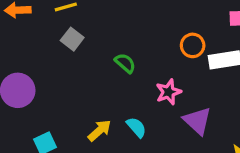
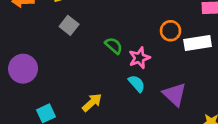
pink star: (169, 92) -> (139, 58), moved
cyan semicircle: (136, 127) -> (137, 84), moved

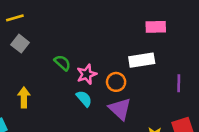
orange circle: (171, 31) -> (116, 82), moved
yellow arrow: (92, 102) -> (24, 97), moved, turned -48

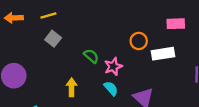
orange circle: (116, 82) -> (139, 41), moved
yellow arrow: (24, 97) -> (72, 87), moved

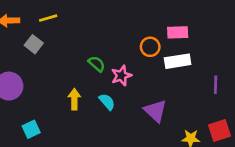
pink rectangle: (176, 24) -> (178, 32), moved
gray square: (53, 39) -> (34, 44), moved
cyan semicircle: (111, 88) -> (107, 102), moved

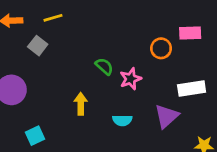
white rectangle: (178, 61) -> (192, 88), moved
cyan semicircle: (107, 102) -> (122, 120), moved, turned 132
purple triangle: (155, 111) -> (167, 116), turned 35

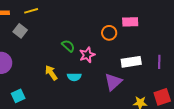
yellow arrow: (81, 104) -> (51, 73), turned -35
cyan semicircle: (122, 120) -> (74, 77), moved

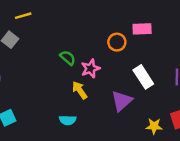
white rectangle: (131, 62) -> (143, 77), turned 66
yellow arrow: (51, 73) -> (80, 90), moved
cyan semicircle: (74, 77) -> (68, 120), moved

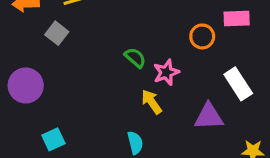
purple triangle: (122, 101) -> (209, 117), turned 40
cyan semicircle: (68, 120) -> (135, 143), turned -105

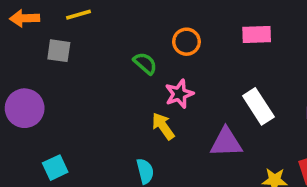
gray square: (57, 33) -> (59, 51), turned -30
orange circle: (202, 36) -> (186, 42), moved
green semicircle: (135, 58) -> (145, 63), moved

